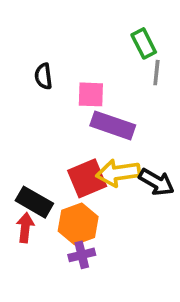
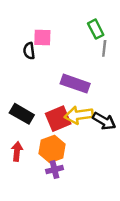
pink square: (91, 94) -> (42, 38), moved
black rectangle: (34, 202) -> (22, 114), moved

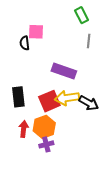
green rectangle: (96, 29) -> (81, 15), moved
black rectangle: (22, 114) -> (18, 97), turned 54
red arrow: (17, 151) -> (24, 129), moved

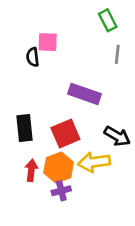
yellow arrow: (67, 98) -> (94, 162), moved

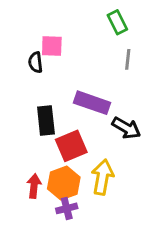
black rectangle: (24, 128) -> (46, 121), moved
black arrow: (117, 136) -> (126, 128), moved
yellow arrow: (94, 162) -> (102, 177), turned 108

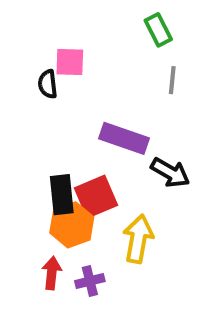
black rectangle: (46, 121) -> (62, 195), moved
orange hexagon: (64, 183) -> (72, 225), moved
red arrow: (34, 186) -> (52, 273), moved

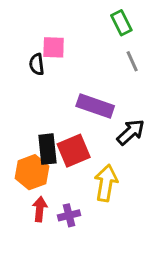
gray line: (172, 80) -> (132, 61), turned -30
black arrow: (170, 173) -> (131, 132), turned -72
orange hexagon: (72, 225) -> (32, 172), moved

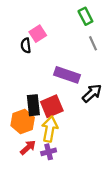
pink square: (54, 47) -> (38, 34), turned -35
yellow arrow: (106, 183) -> (50, 129), moved
red arrow: (40, 209) -> (28, 147), turned 42

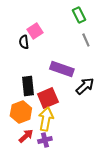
black rectangle: (33, 105) -> (28, 86), moved

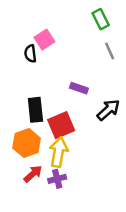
purple rectangle: (62, 69) -> (79, 88), size x0.6

